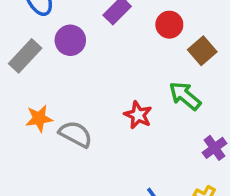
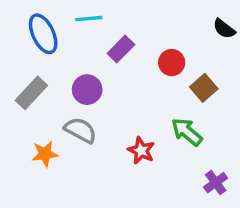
purple circle: (70, 40) -> (87, 90), moved
gray semicircle: (76, 134) -> (80, 130), moved

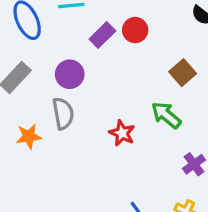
red circle: (172, 63) -> (135, 30), moved
gray semicircle: (80, 130) -> (63, 113), turned 52

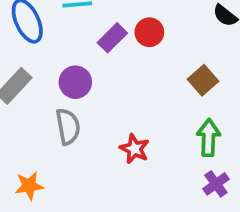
green arrow: (166, 115) -> (209, 138), moved, turned 52
orange star: (29, 136) -> (29, 186), moved

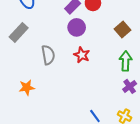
purple circle: (75, 82) -> (77, 27), moved
red star: (135, 149) -> (82, 55), moved

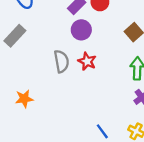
gray semicircle: (48, 55) -> (61, 61), moved

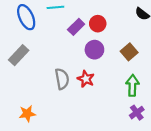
purple circle: (81, 30) -> (94, 50), moved

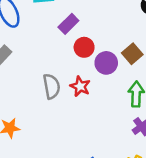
red circle: (98, 24) -> (84, 47), moved
purple circle: (94, 50) -> (106, 63), moved

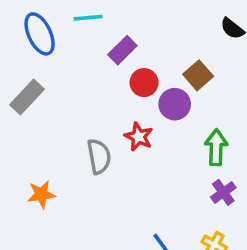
brown square: (132, 54) -> (198, 75), moved
gray semicircle: (52, 86) -> (99, 156), moved

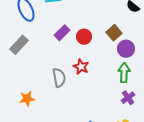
purple rectangle: (122, 50) -> (62, 33), moved
purple circle: (175, 104) -> (126, 49), moved

